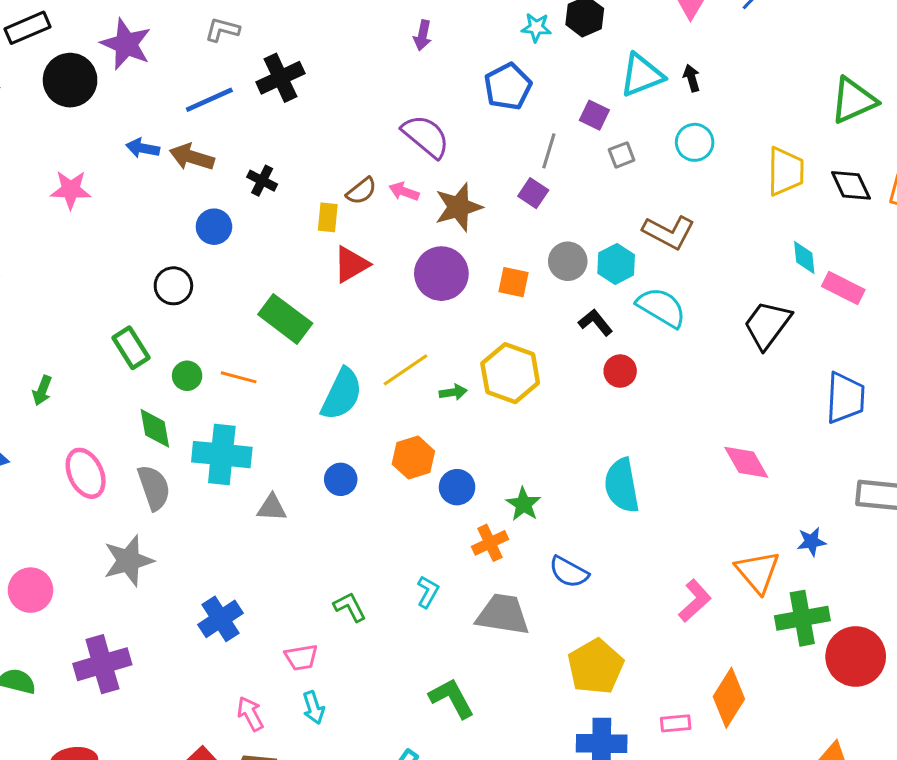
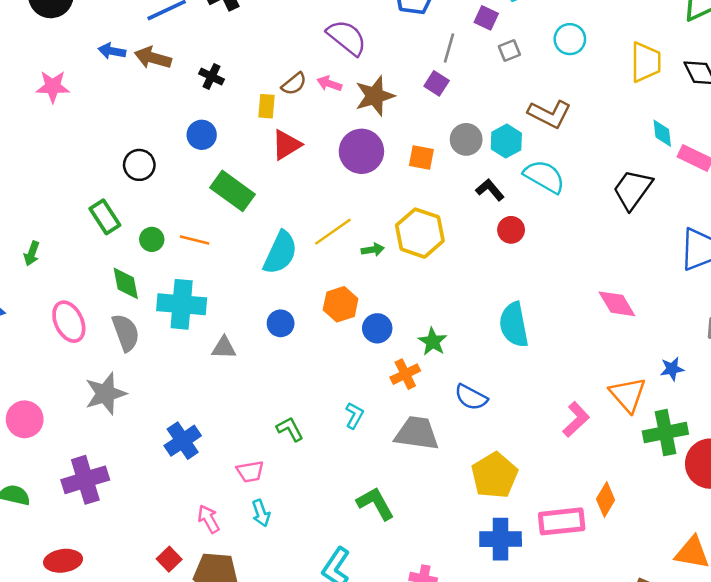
blue circle: (214, 227) -> (202, 135), moved
orange diamond: (729, 698) -> (606, 499), size x0.7
pink rectangle: (676, 723) -> (562, 521), size x1.8

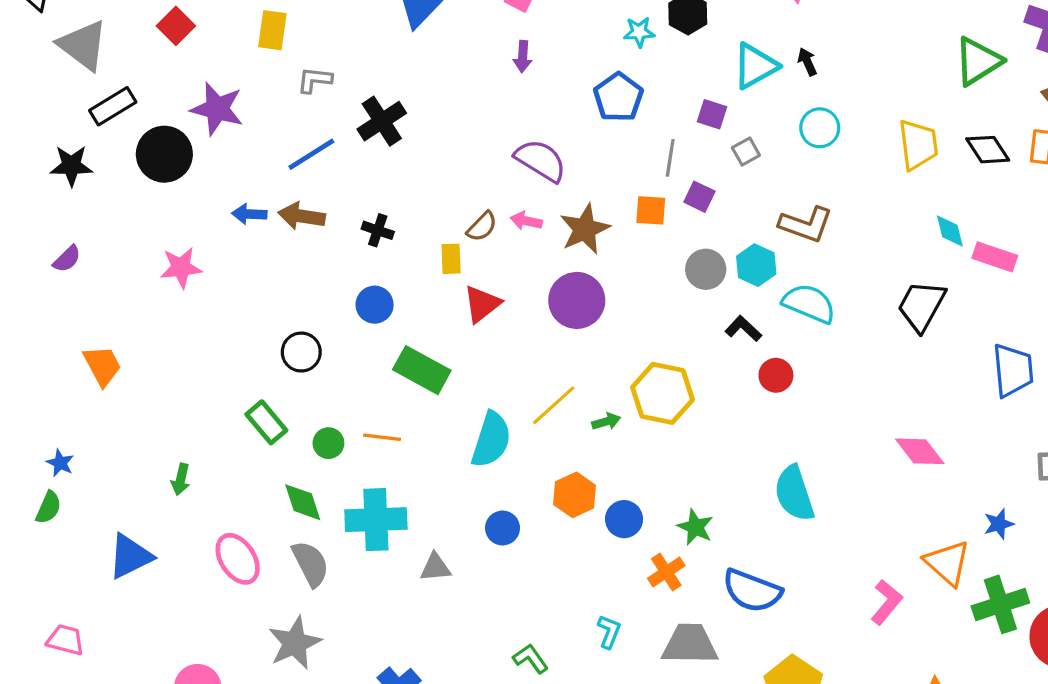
purple square: (437, 83) -> (699, 197), moved
orange square: (421, 157) -> (651, 210), moved
blue semicircle: (471, 397) -> (752, 591), size x1.4

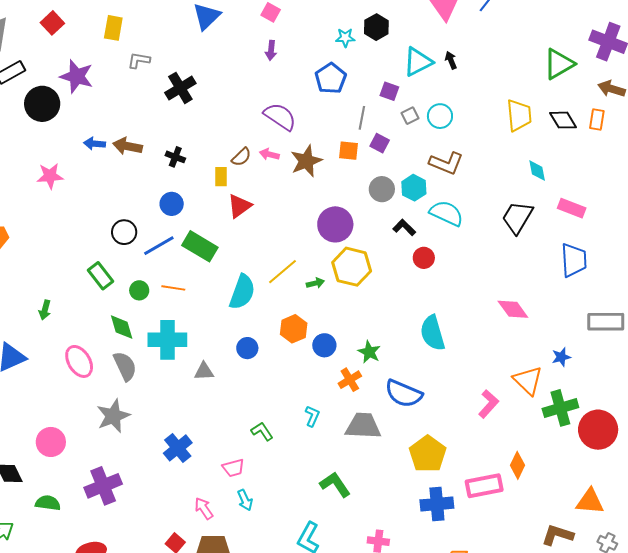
cyan circle: (820, 128) -> (440, 116), moved
blue line: (311, 154) -> (159, 246), moved
pink rectangle: (995, 257) -> (572, 208), moved
purple circle: (577, 300) -> (335, 224), moved

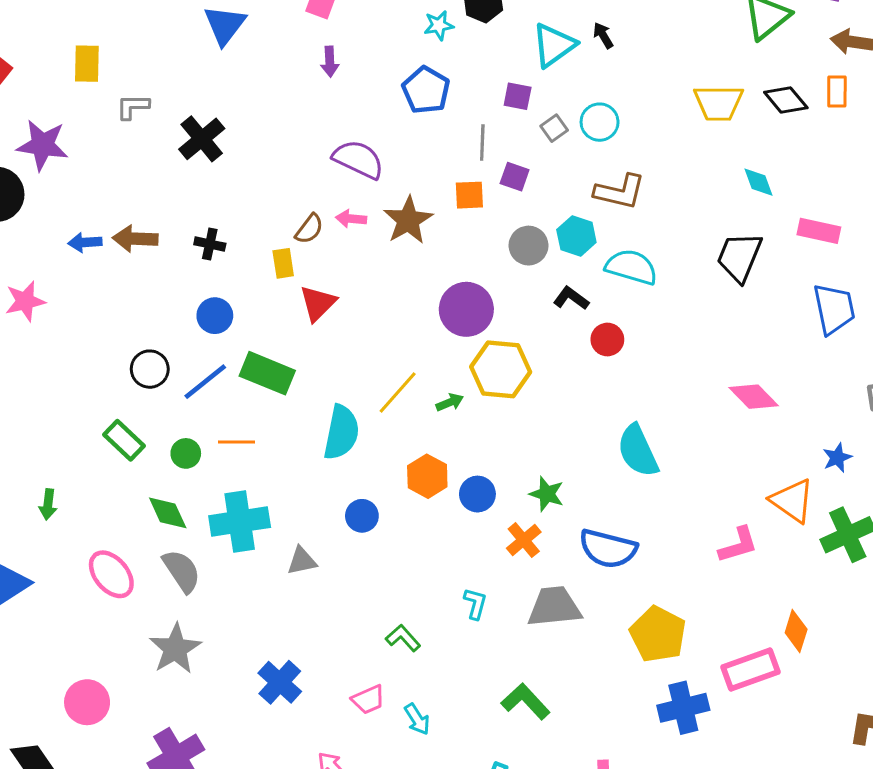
yellow trapezoid: (519, 115) -> (718, 103), turned 104
pink L-shape: (488, 404) -> (738, 545), turned 40
cyan arrow: (245, 500) -> (417, 719), moved

